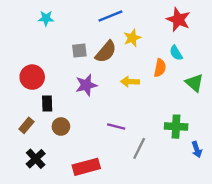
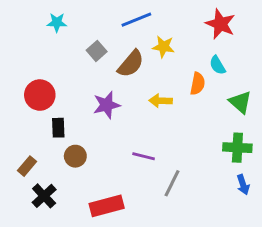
yellow star: (132, 38) -> (163, 47), turned 30
gray square: (79, 51) -> (97, 51), moved, turned -35
brown rectangle: (26, 125) -> (27, 166), moved
green cross: (176, 127) -> (237, 148), moved

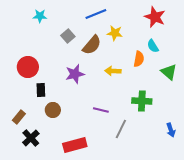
green cross: (237, 148) -> (142, 101), moved

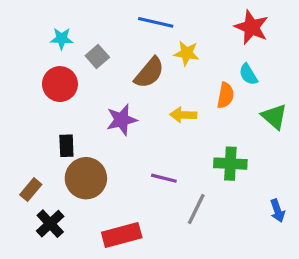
blue line: (96, 14) -> (156, 22), turned 35
cyan star: (40, 16) -> (62, 39), moved
gray square: (68, 36) -> (97, 56), moved
red circle: (28, 67) -> (60, 84), moved
brown circle: (53, 110) -> (86, 178), size x1.6

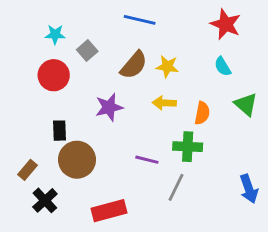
yellow star: (187, 53) -> (167, 66), moved
orange semicircle: (226, 95) -> (202, 113), moved
green cross: (230, 164) -> (188, 147), moved
blue arrow: (277, 211) -> (249, 189), size x1.4

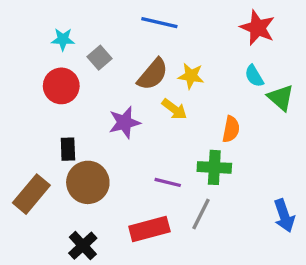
yellow arrow: (164, 103) -> (174, 109), moved, turned -145
green triangle: (246, 104) -> (281, 98), moved
brown rectangle: (27, 170) -> (31, 194), size x1.6
black cross: (45, 200) -> (83, 246), moved
red rectangle: (109, 211) -> (149, 229), moved

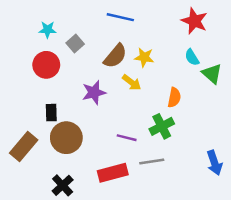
green cross: (214, 167) -> (162, 126), turned -30
gray line: (201, 214) -> (152, 162), turned 55

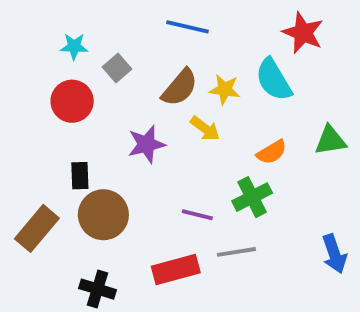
cyan semicircle: (192, 57) -> (274, 80), moved, size x1.6
green triangle: (212, 74) -> (330, 140), moved, turned -50
orange semicircle: (174, 97) -> (272, 152), turned 48
black cross: (63, 185) -> (98, 289), turned -30

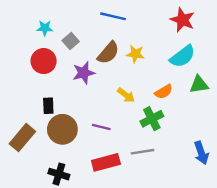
cyan semicircle: (274, 80) -> (182, 56), moved, turned -96
yellow arrow: (205, 129) -> (126, 95), moved
purple star: (146, 144) -> (84, 73), moved
purple line: (197, 215) -> (101, 127), moved

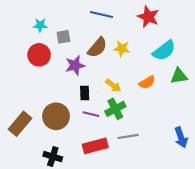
red star: (182, 20) -> (148, 17), moved
gray square: (71, 41) -> (63, 37), turned 32
black rectangle: (48, 106) -> (85, 93), moved
green cross: (152, 119) -> (115, 109), moved

